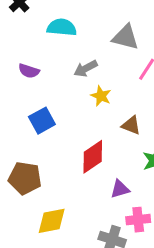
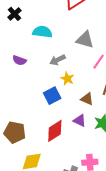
blue square: (42, 121) -> (52, 96), moved
red diamond: (93, 157) -> (55, 131), moved
purple triangle: (120, 189) -> (80, 120), moved, turned 40

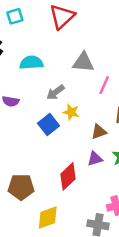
blue square: (52, 96) -> (48, 124), moved
brown triangle: (87, 99) -> (99, 132), turned -32
purple triangle: (80, 120) -> (95, 159), turned -32

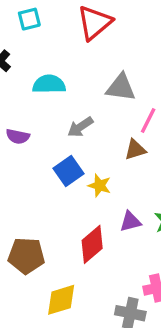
yellow star: (71, 112) -> (100, 185), moved
brown triangle: (99, 132) -> (135, 150), moved

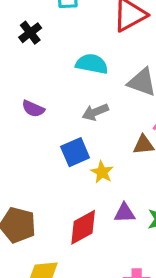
cyan semicircle: (49, 84) -> (92, 64), moved

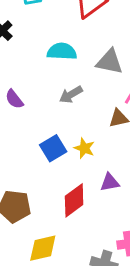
purple semicircle: (33, 109) -> (14, 99), turned 36
blue square: (75, 152) -> (53, 148), moved

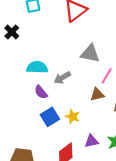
cyan semicircle: (62, 51) -> (37, 67), moved
purple semicircle: (14, 99) -> (41, 92), moved

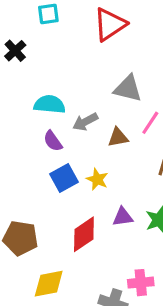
brown triangle: (97, 94) -> (118, 137), moved

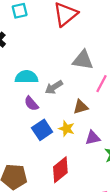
brown triangle: (118, 137) -> (81, 107), moved
purple triangle: (123, 217) -> (93, 138), moved

